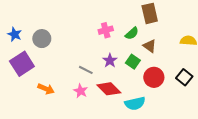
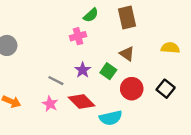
green semicircle: (132, 33) -> (91, 15), moved

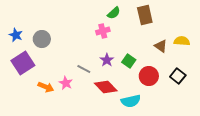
brown triangle: (127, 54) -> (161, 46), moved
pink star: (50, 104) -> (66, 83), moved

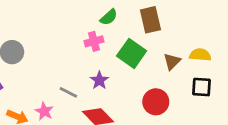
brown triangle: (161, 46) -> (172, 62), turned 40
green square: (129, 61) -> (132, 53), moved, size x1.5
black square: (178, 76) -> (202, 87), moved, turned -35

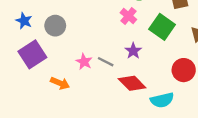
pink cross: (94, 41) -> (128, 16), turned -35
pink star: (44, 111) -> (84, 62), moved

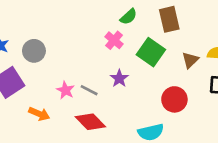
red diamond: (132, 83) -> (90, 122), moved

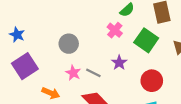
gray circle: (34, 51) -> (69, 44), moved
red circle: (174, 99) -> (152, 81), moved

